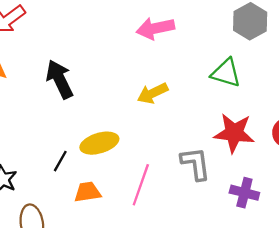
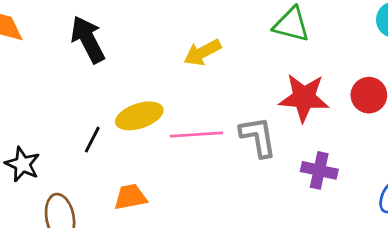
pink line: (141, 185) -> (197, 135), moved, turned 69
orange trapezoid: (88, 192) -> (130, 197), moved

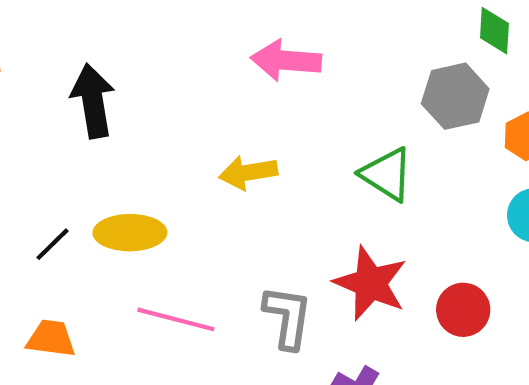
pink line: (197, 135) -> (176, 319), moved
orange trapezoid: (130, 197) -> (51, 339), moved

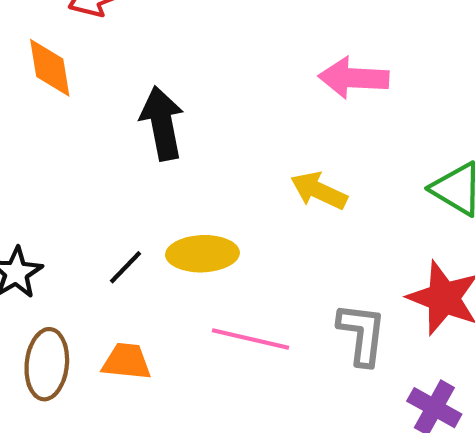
yellow arrow: (248, 173) -> (319, 191), turned 36

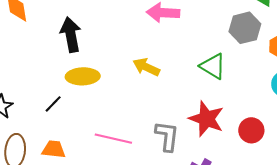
yellow ellipse: (202, 254) -> (83, 76), moved

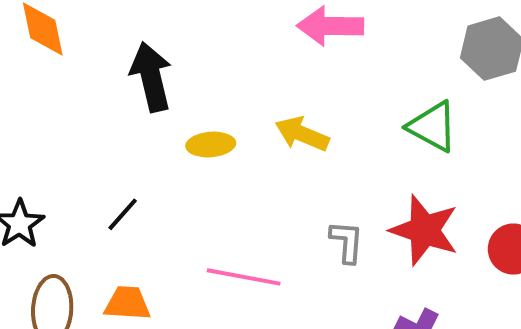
yellow ellipse: (83, 76) -> (211, 145), moved, size x0.7
gray L-shape: (167, 136) -> (347, 242), moved, size x0.7

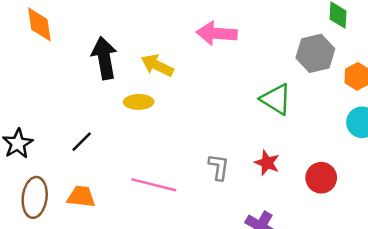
yellow arrow: (302, 134) -> (157, 65), moved
red star: (424, 230) -> (267, 163), size x0.6

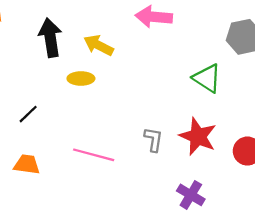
red star: (267, 163) -> (198, 136), size x1.6

